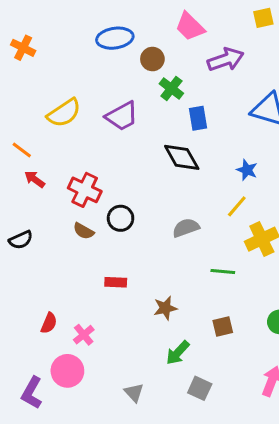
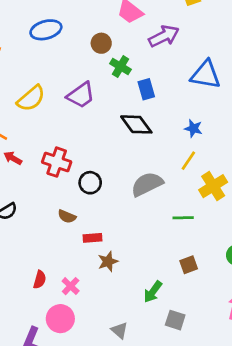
blue ellipse: (115, 38) -> (46, 30), moved
gray semicircle: (186, 228) -> (147, 184), size x1.4
brown semicircle: (84, 231) -> (67, 216), moved
brown star: (165, 308) -> (108, 262), moved

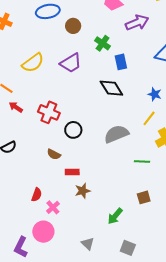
brown circle: (101, 43) -> (73, 26), moved
red semicircle: (40, 280) -> (37, 195), moved
gray square: (175, 320) -> (128, 248), moved

